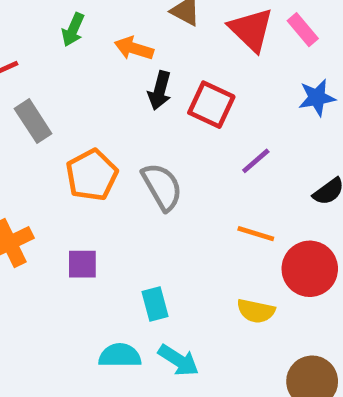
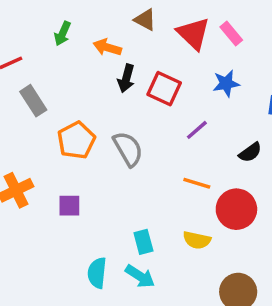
blue star: (317, 98) -> (226, 83), moved
cyan rectangle: (155, 304) -> (143, 242), moved
cyan semicircle: (120, 356) -> (97, 273), turned -84

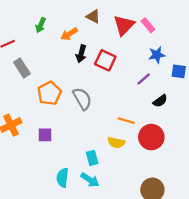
red triangle: (193, 34) -> (124, 25), turned 30
orange arrow: (107, 47) -> (69, 34), turned -49
blue star: (226, 83) -> (157, 55), moved
purple line: (197, 130) -> (144, 79), moved
yellow semicircle: (197, 240) -> (116, 143), moved

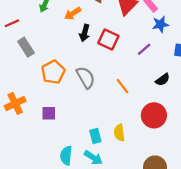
blue star: (157, 55) -> (160, 24), moved
purple line: (144, 79) -> (144, 49), moved
orange line: (126, 121) -> (122, 86), moved, turned 35
yellow semicircle: (116, 143) -> (119, 133), moved, turned 70

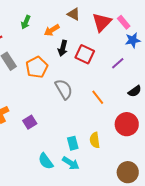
orange pentagon: (53, 72) -> (37, 67), moved
purple square: (49, 113) -> (30, 122), turned -32
cyan semicircle: (66, 156) -> (46, 161), turned -42

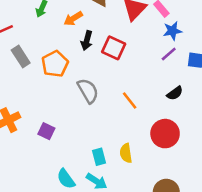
purple line: (118, 63) -> (169, 54), moved
purple square: (30, 122) -> (46, 131), turned -32

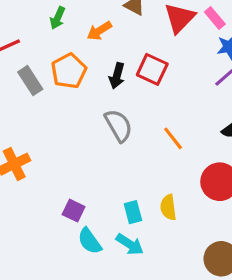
black arrow: (87, 41) -> (117, 76), moved
orange pentagon: (55, 64) -> (69, 71), moved
purple square: (46, 131) -> (74, 211), moved

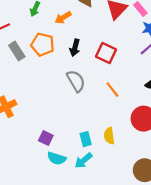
red square: (152, 69) -> (106, 53), moved
orange pentagon: (69, 71) -> (43, 44), turned -30
cyan semicircle: (90, 241) -> (57, 158), turned -36
cyan arrow: (130, 244) -> (83, 161), turned 108

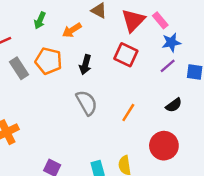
red square: (106, 53) -> (126, 55), moved
orange line: (112, 90) -> (128, 112), turned 70

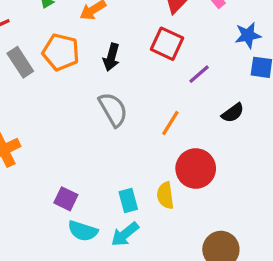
blue star: (171, 42) -> (248, 35), moved
purple line: (168, 66) -> (199, 74), moved
red circle: (164, 146) -> (196, 168), moved

